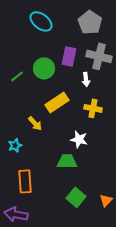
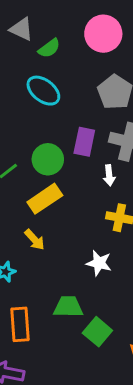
yellow rectangle: (57, 102) -> (45, 199), moved
green trapezoid: (67, 161) -> (68, 307), moved
green square: (76, 197) -> (97, 332), moved

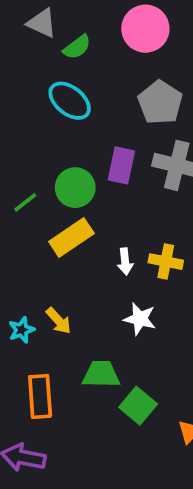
white arrow: (109, 175) -> (125, 262), moved
yellow arrow: (35, 240) -> (59, 321), moved

